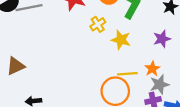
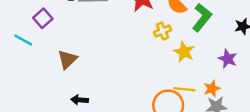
purple star: (162, 39) -> (228, 59), turned 30
brown triangle: (16, 66) -> (67, 59), turned -30

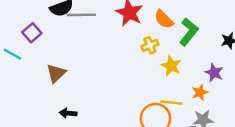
orange star: (212, 89) -> (200, 92), moved

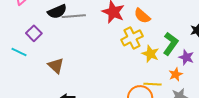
green L-shape: (189, 32) -> (171, 44), moved
yellow cross: (150, 45) -> (132, 38), size x1.5
brown triangle: (56, 73) -> (56, 66), turned -30

